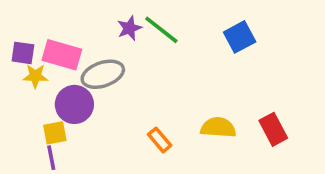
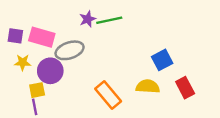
green line: (161, 30) -> (109, 20), turned -50
blue square: (240, 37) -> (162, 60), moved
yellow star: (35, 76) -> (23, 62), moved
orange rectangle: (160, 140) -> (108, 95), size x1.6

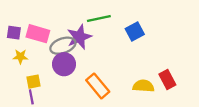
purple star: (88, 19) -> (79, 37), moved, size x1.6
blue square: (162, 60) -> (135, 32), moved
purple circle: (50, 71) -> (64, 64), moved
yellow semicircle: (148, 86) -> (143, 86), moved

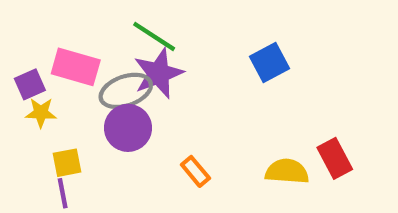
green line: (99, 18) -> (154, 36), moved, turned 45
purple square: (14, 33) -> (30, 84), moved, turned -32
orange rectangle: (98, 86) -> (195, 171), size x0.6

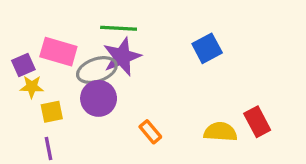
green line: (154, 36) -> (119, 28), turned -30
yellow square: (67, 163) -> (52, 112), moved

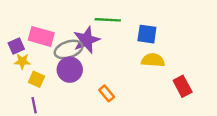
green line: (119, 28) -> (108, 20), moved
blue square: (207, 48) -> (147, 34), turned 36
yellow square: (52, 112) -> (36, 79), turned 35
yellow semicircle: (220, 132) -> (153, 60), moved

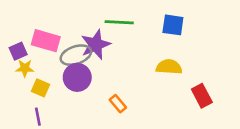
blue square: (147, 34) -> (173, 25), moved

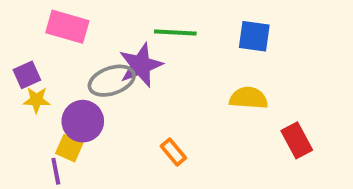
pink rectangle: (46, 41) -> (67, 27), moved
purple circle: (77, 77) -> (83, 121), moved
yellow square: (40, 88) -> (69, 148), moved

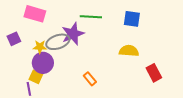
yellow star: (37, 100) -> (40, 47), moved

